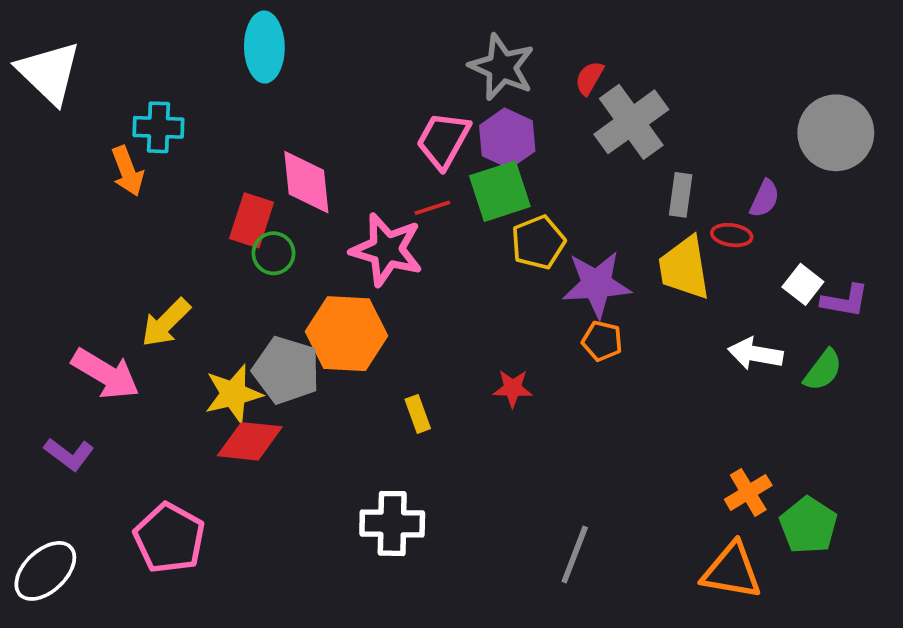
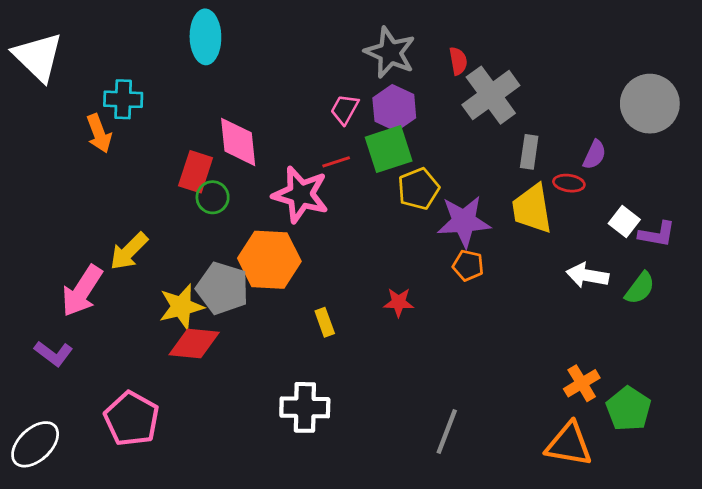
red semicircle: (589, 78) -> (458, 61), turned 140
pink trapezoid: (443, 140) -> (345, 109), size x0.7
pink arrow: (106, 374) -> (82, 291), turned 92

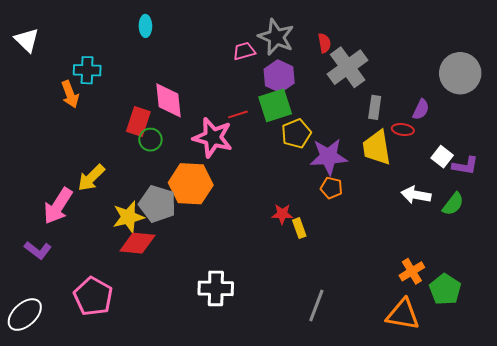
cyan ellipse: (205, 37) -> (145, 26), size x0.6
white triangle: (38, 57) -> (27, 40), size x0.7
pink trapezoid: (345, 109) -> (244, 51), moved, turned 45
yellow rectangle: (325, 322) -> (299, 228), moved

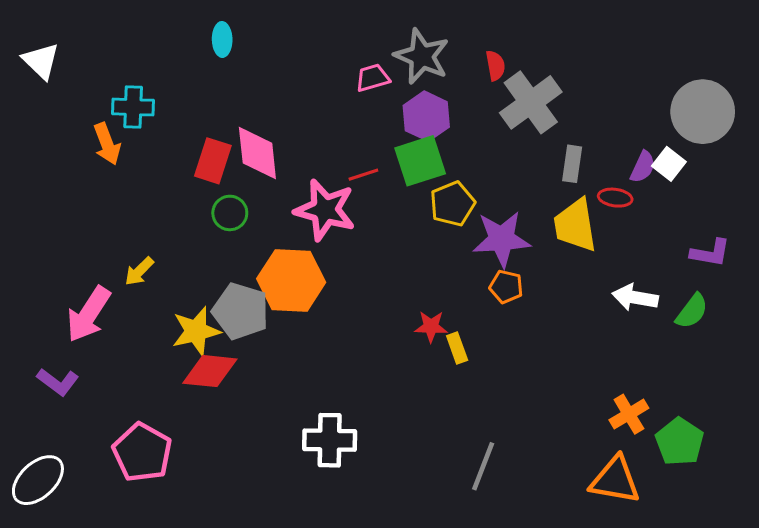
red rectangle: (138, 121) -> (213, 161), moved
white square: (442, 157) -> (669, 164), moved
yellow arrow: (91, 178) -> (139, 271), size x0.7

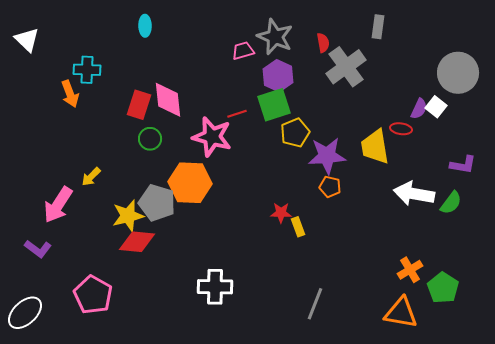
gray rectangle: (572, 164) -> (378, 27), moved
white arrow: (635, 297) -> (414, 194), size x1.4

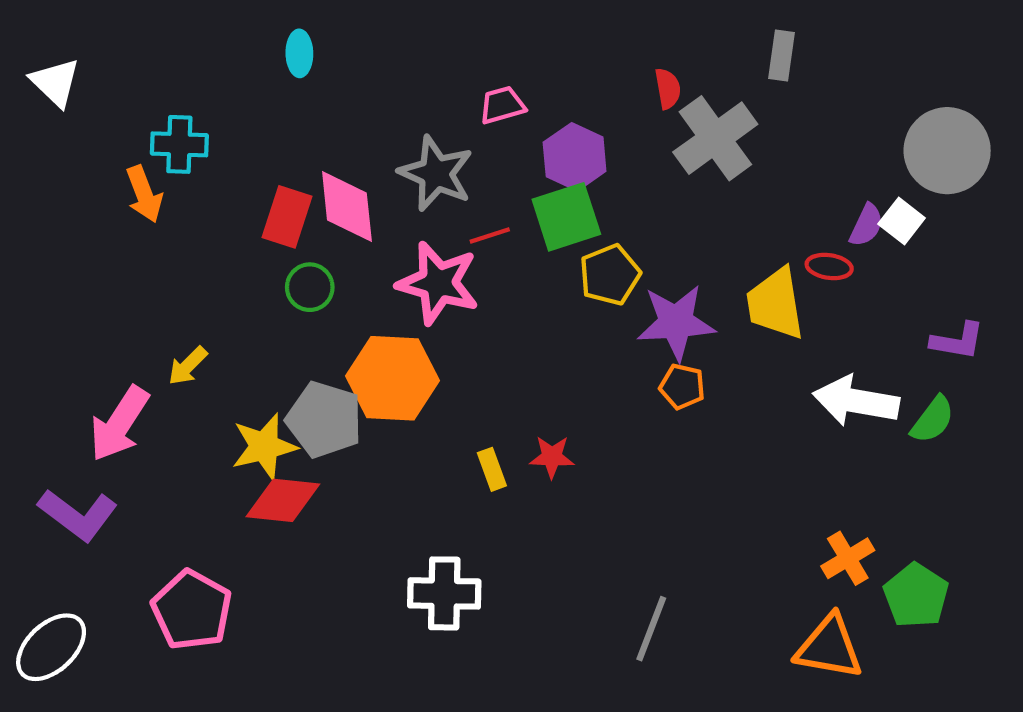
gray star: (275, 37) -> (436, 173), moved
red star: (281, 213) -> (552, 457), moved
yellow rectangle: (298, 227) -> (492, 469), moved
purple L-shape: (38, 249) -> (78, 515), size x1.4

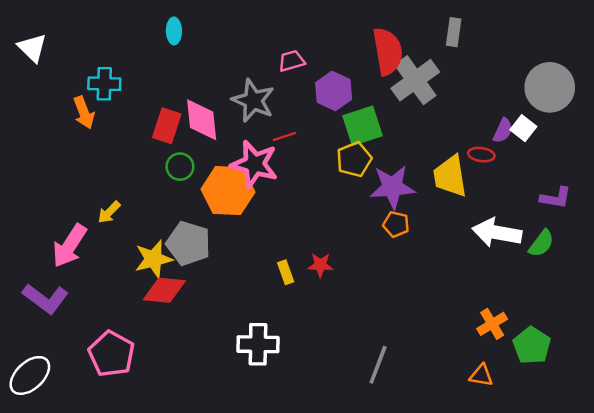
red semicircle: (668, 89) -> (388, 51), size x2.0
green square: (566, 217) -> (362, 126), moved
orange hexagon: (393, 378) -> (228, 191), moved
orange triangle: (829, 647) -> (481, 375), size x0.6

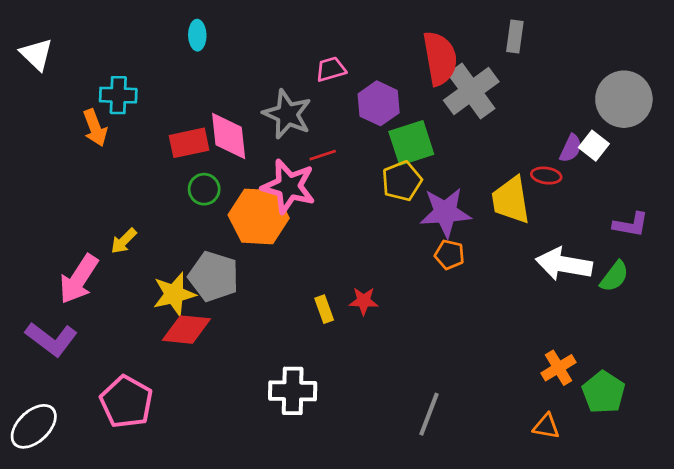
red rectangle: (167, 126) -> (189, 143), turned 60

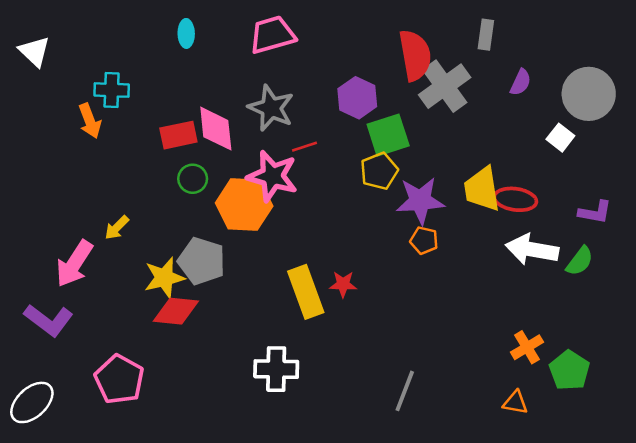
pink trapezoid: (331, 69) -> (272, 35), moved, size x1.6
purple semicircle: (571, 148) -> (521, 82), moved
red ellipse: (546, 176) -> (515, 199), moved, size x1.5
yellow rectangle: (324, 309) -> (306, 292), size x2.0

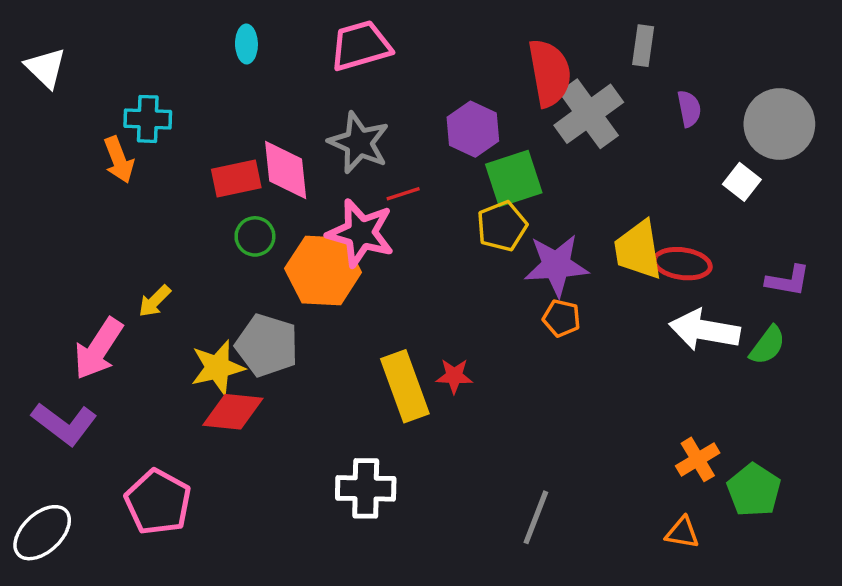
purple semicircle: (521, 82) -> (689, 109), turned -36

